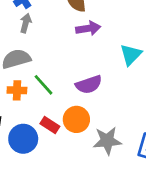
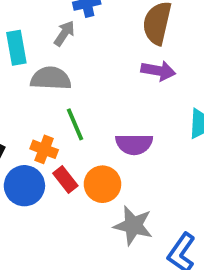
gray arrow: (26, 23) -> (64, 33), moved
orange cross: (17, 90) -> (44, 149), moved

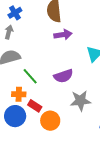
orange circle: (102, 184) -> (50, 121), moved
gray star: (133, 226) -> (80, 101), moved

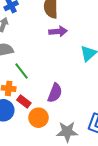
purple semicircle: (63, 76) -> (55, 93), moved, turned -54
gray star: (80, 101) -> (67, 132), moved

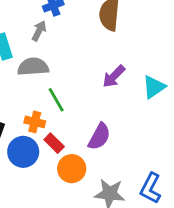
purple arrow: (58, 31) -> (114, 76), moved, turned 132

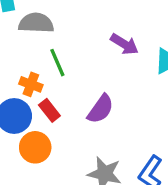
purple arrow: (114, 76) -> (124, 44), turned -110
orange circle: (72, 169) -> (35, 147), moved

